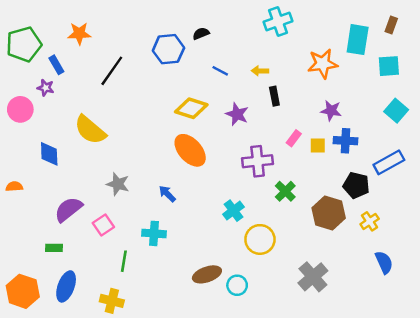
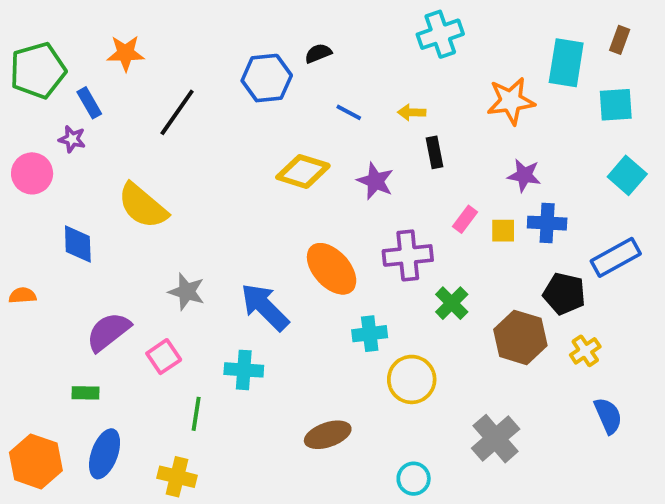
orange ellipse: (190, 150) -> (332, 269), moved
blue arrow: (167, 194) -> (265, 307), size x1.8
cyan cross: (233, 211) -> (370, 334), turned 30
cyan circle: (237, 285) -> (414, 479), moved

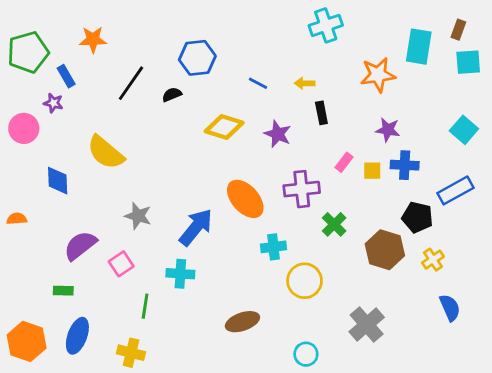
black semicircle: (318, 53) -> (172, 95), moved
cyan square: (616, 105) -> (468, 62), moved
blue arrow: (265, 307) -> (196, 227), turned 84

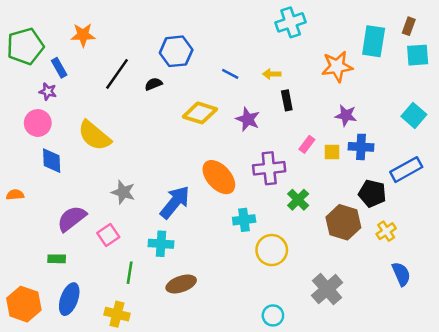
pink circle: (24, 128) -> (38, 123), moved
brown ellipse: (242, 322) -> (181, 284), moved

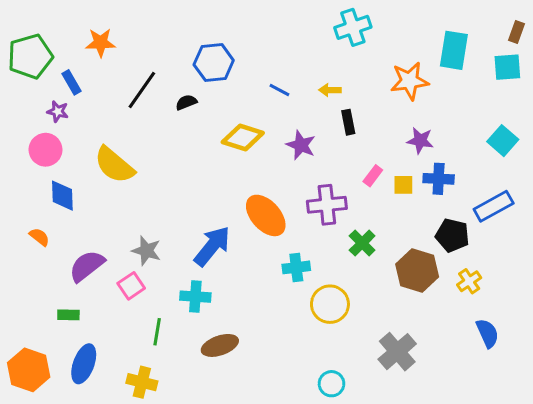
brown rectangle: (409, 26) -> (517, 32), moved
gray star: (123, 192) -> (146, 251), moved
orange semicircle: (15, 195) -> (39, 237), moved, turned 42

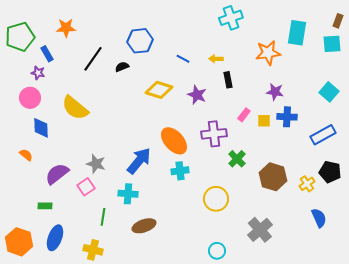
black pentagon: (452, 235) -> (330, 172), moved
cyan cross: (296, 267) -> (180, 171), moved

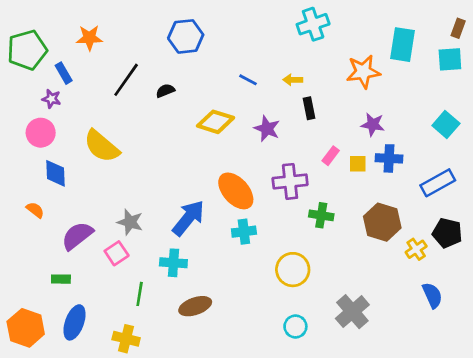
blue hexagon: (140, 41) -> (186, 36), moved
green cross: (237, 159) -> (321, 215), turned -36
brown hexagon: (273, 177) -> (382, 222), moved
cyan circle: (217, 251) -> (295, 326), moved

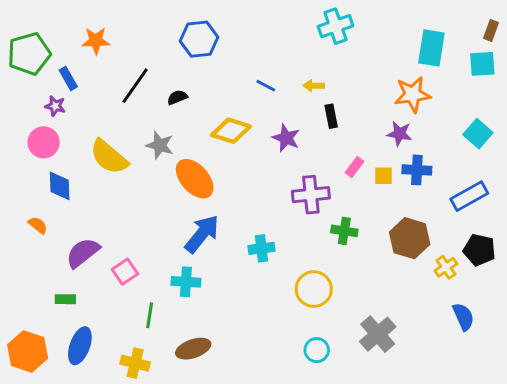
orange star: (363, 72) -> (413, 94), moved
orange ellipse: (236, 191) -> (195, 179), moved
gray star: (130, 222) -> (160, 145), moved
brown ellipse: (195, 306) -> (193, 349), moved

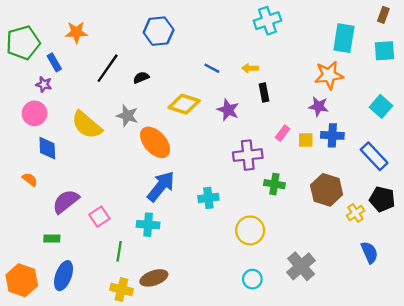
brown rectangle: (491, 30) -> (383, 15), moved
blue rectangle: (469, 196) -> (374, 156), turned 76
yellow cross: (135, 363) -> (121, 290), moved

